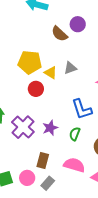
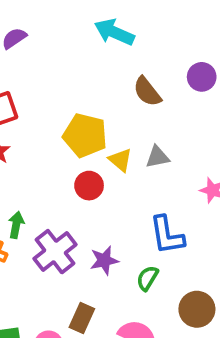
purple circle: (78, 24) -> (202, 77), moved

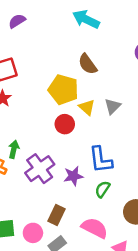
brown semicircle: (147, 92) -> (88, 64), moved
gray triangle: (157, 157) -> (113, 106), turned -36
blue L-shape: (167, 235) -> (101, 160), moved

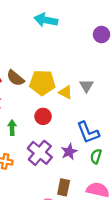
brown semicircle: (88, 64) -> (15, 78), moved
red circle: (65, 124) -> (43, 116), moved
green arrow: (14, 149) -> (12, 128), moved

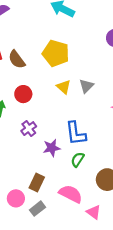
yellow pentagon: (42, 83) -> (56, 53), moved
red circle: (43, 116) -> (23, 94), moved
purple cross: (40, 153) -> (29, 129), moved, size x0.6

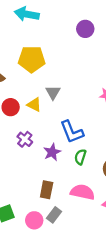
gray triangle: (86, 86) -> (53, 92), moved
yellow triangle: (64, 87) -> (34, 105), moved
pink circle: (16, 198) -> (34, 220), moved

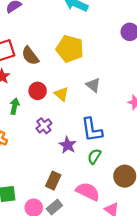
gray triangle: (53, 92) -> (93, 85), moved, turned -35
purple star: (52, 152) -> (68, 145), turned -30

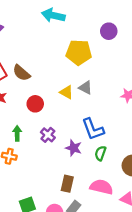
yellow pentagon: (70, 49) -> (79, 52), moved
yellow triangle: (61, 94) -> (66, 92), moved
green arrow: (15, 106) -> (17, 133), moved

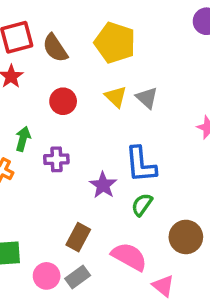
yellow pentagon: (79, 52) -> (115, 43), moved
purple cross: (48, 135) -> (56, 159), moved, turned 32

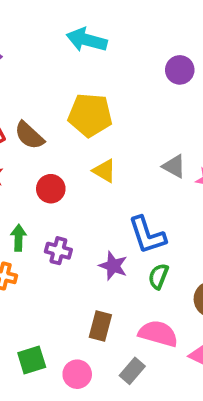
gray triangle: (147, 98) -> (174, 166), moved
purple cross: (56, 159) -> (58, 251), turned 30
gray rectangle: (78, 277) -> (132, 371), moved

